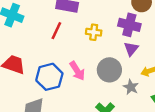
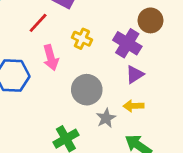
purple triangle: (131, 49) -> (135, 74), moved
pink arrow: (77, 71) -> (51, 58), moved

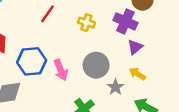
pink arrow: (51, 58) -> (61, 70), moved
yellow arrow: (133, 106) -> (137, 74), turned 42

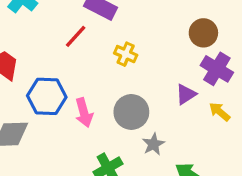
purple cross: (125, 21) -> (217, 69), moved
yellow arrow: (137, 74) -> (220, 112), moved

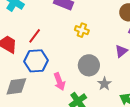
red line: (76, 36) -> (35, 36), moved
pink arrow: (84, 113) -> (59, 82), moved

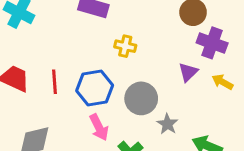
red line: (35, 36) -> (54, 82), moved, turned -35
blue hexagon: (36, 61) -> (95, 88), moved

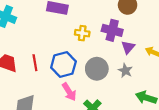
purple cross: (212, 43) -> (112, 30), moved
gray star: (167, 124) -> (125, 71), moved

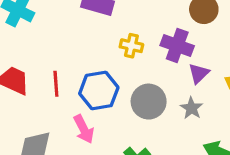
pink arrow: (69, 92) -> (84, 129), moved

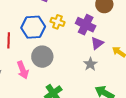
blue hexagon: (99, 91) -> (33, 27), moved
gray circle: (149, 102) -> (42, 57), moved

